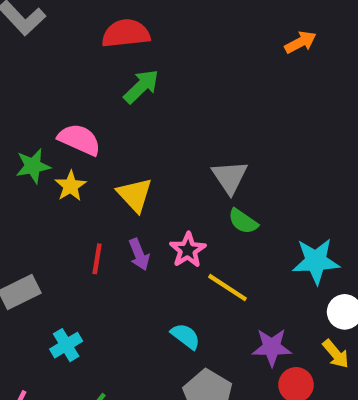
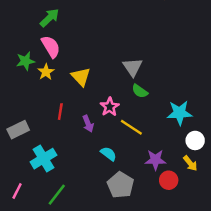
green arrow: (141, 86) -> (50, 18), moved
pink semicircle: (79, 140) -> (51, 47), turned 35
purple arrow: (139, 254) -> (88, 124), moved
cyan cross: (66, 345) -> (44, 159), size x1.5

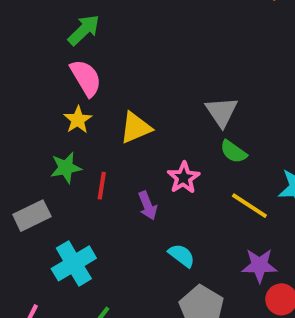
green star: (25, 61) -> (66, 168), moved
yellow triangle: (81, 77) -> (136, 128), turned 50
yellow line: (131, 127) -> (249, 206), moved

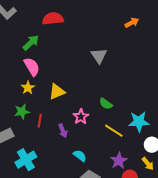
gray triangle: (221, 112) -> (99, 56), moved
purple star: (259, 265) -> (119, 161), turned -30

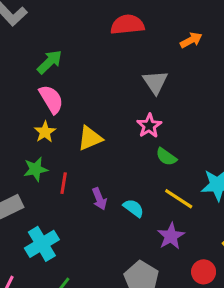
red semicircle: (53, 19) -> (127, 25), moved
orange arrow: (132, 23) -> (191, 40), moved
pink star: (81, 117) -> (149, 126), moved
cyan semicircle: (80, 156) -> (134, 208), moved
purple star: (119, 161) -> (171, 236), moved

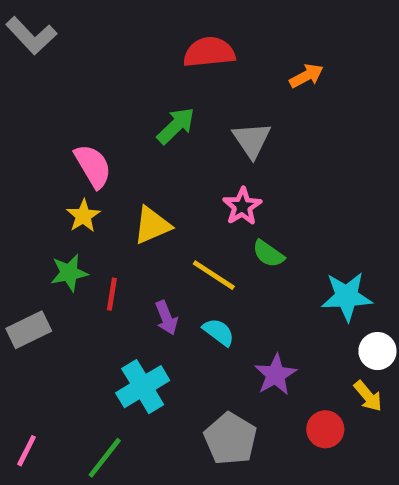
green arrow: (50, 62) -> (176, 126), moved
yellow line: (179, 199) -> (214, 275), moved
cyan cross: (42, 244) -> (143, 387), moved

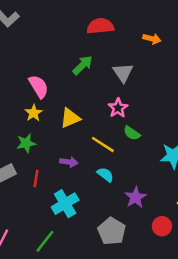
orange arrow: (306, 76) -> (152, 39), turned 42
red line: (112, 294) -> (36, 178), moved
purple arrow: (166, 318) -> (69, 162), moved, turned -60

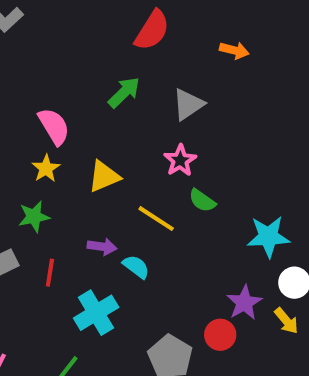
red semicircle: (100, 26) -> (152, 30), turned 128
gray triangle: (123, 73) -> (188, 104), turned 30
cyan semicircle: (105, 175) -> (136, 267), moved
purple star: (136, 197) -> (244, 303), moved
red circle: (162, 226) -> (220, 335), moved

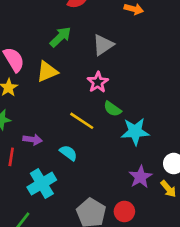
yellow triangle: (104, 177) -> (47, 72), moved
cyan star: (268, 237) -> (135, 132), moved
purple arrow: (102, 247) -> (32, 140), moved
red circle: (220, 335) -> (124, 211), moved

